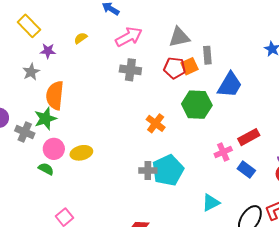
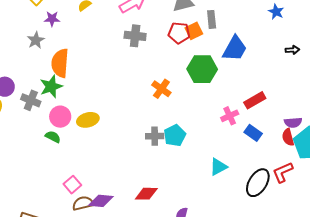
cyan pentagon: (168, 170) -> (175, 135), size x0.7

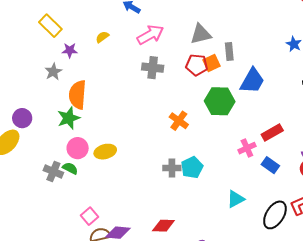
gray cross: (31, 100) -> (53, 172), moved

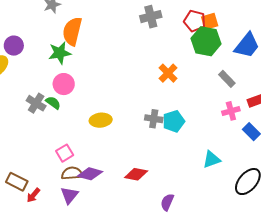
gray rectangle: (229, 52) -> (227, 79), moved, turned -48
gray cross: (153, 68) -> (151, 17), turned -30
green hexagon: (220, 101) -> (206, 41), moved
yellow ellipse: (105, 152) -> (101, 120), moved

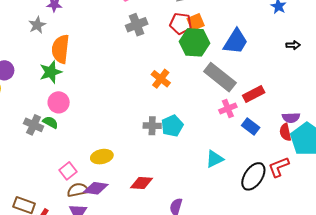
gray rectangle: (227, 79) -> (220, 77), size x1.8
yellow ellipse: (101, 120) -> (102, 157), moved

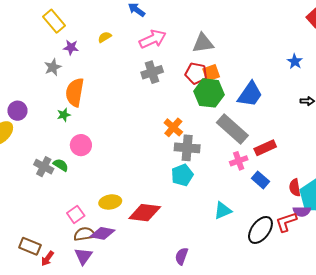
green star: (51, 72) -> (64, 115), size x0.6
pink circle: (59, 102) -> (81, 145), moved
purple semicircle: (291, 118) -> (302, 211), moved
gray cross: (152, 126) -> (187, 148), moved, size x1.4
red diamond: (141, 183) -> (145, 213), moved, size x1.4

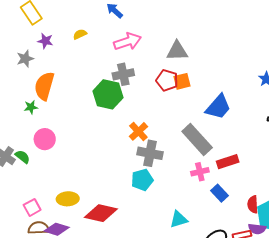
green hexagon: (209, 93) -> (108, 94), moved

